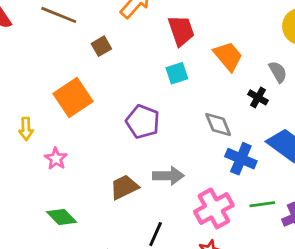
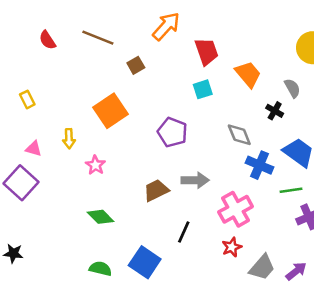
green line: (262, 204) -> (291, 190), moved

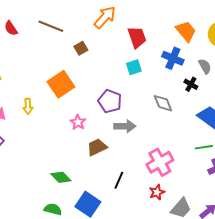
orange trapezoid: (248, 74) -> (186, 31), moved
pink star: (95, 165) -> (78, 122), moved
blue cross: (260, 165) -> (173, 58), moved
gray arrow: (195, 180) -> (125, 126), moved
green diamond: (100, 217) -> (61, 177), moved

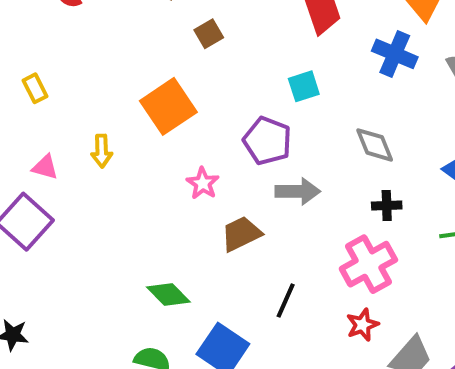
cyan square: (134, 67) -> (304, 86), moved
black cross: (191, 84) -> (387, 206), moved, turned -32

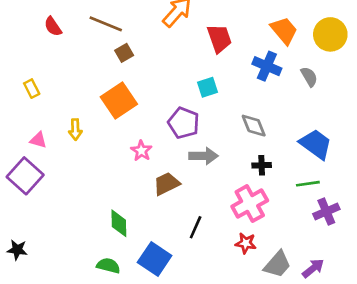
brown square: (209, 34) -> (124, 53), moved
green diamond: (168, 294) -> (119, 223), turned 44
red star: (362, 325) -> (246, 243), turned 30

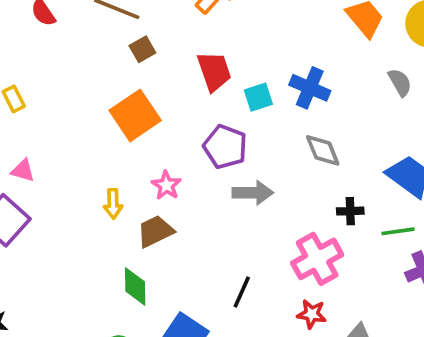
red trapezoid: (219, 38) -> (214, 71), moved
blue cross: (267, 66) -> (310, 88), moved
yellow arrow: (75, 130) -> (113, 204), moved
black cross: (262, 165) -> (350, 211), moved
brown trapezoid: (166, 184) -> (155, 231), moved

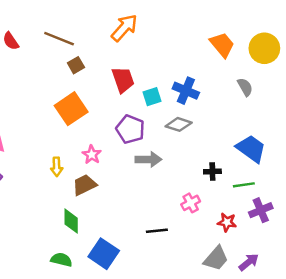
gray diamond: (323, 150) -> (179, 124), moved, turned -50
pink cross: (317, 259) -> (191, 203), size x0.6
black line: (242, 292) -> (157, 231), moved, turned 60
red star: (312, 314) -> (227, 222), moved

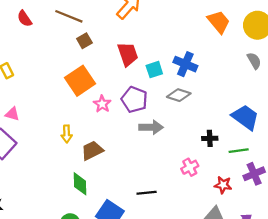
gray semicircle: (245, 87) -> (254, 61), moved
pink star: (92, 155) -> (102, 104), moved
black line: (157, 231) -> (147, 193), moved

